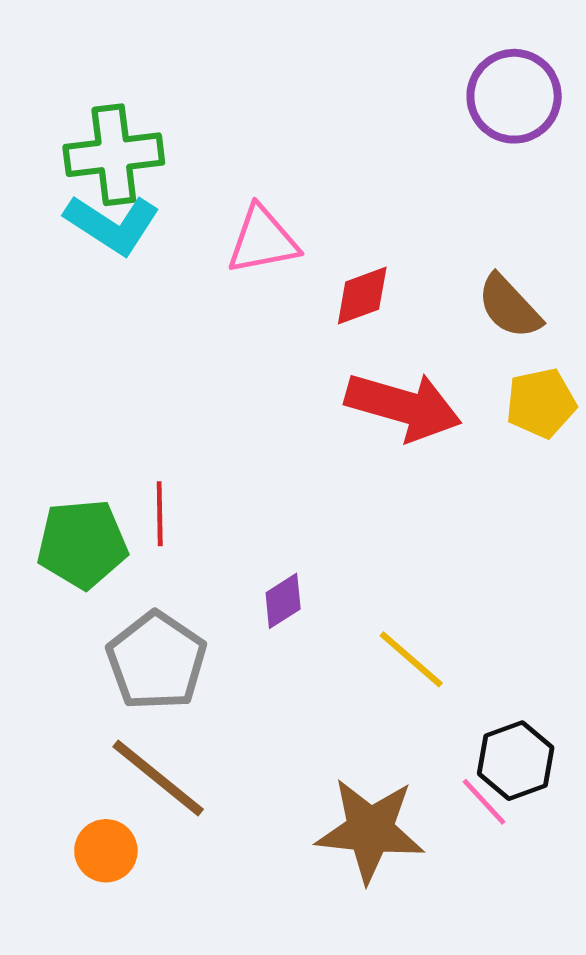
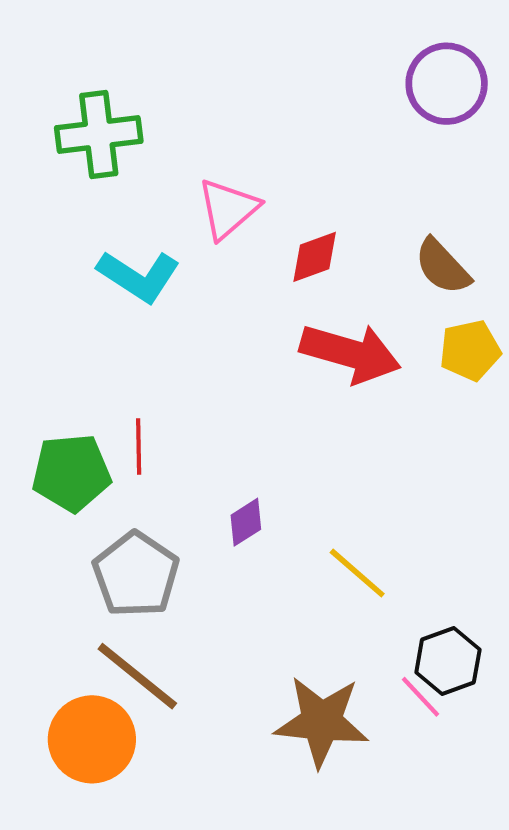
cyan L-shape: (112, 224) -> (139, 276), moved
pink triangle: (263, 240) -> (228, 209), turned -30
orange circle: (106, 851) -> (92, 739), size x1.6

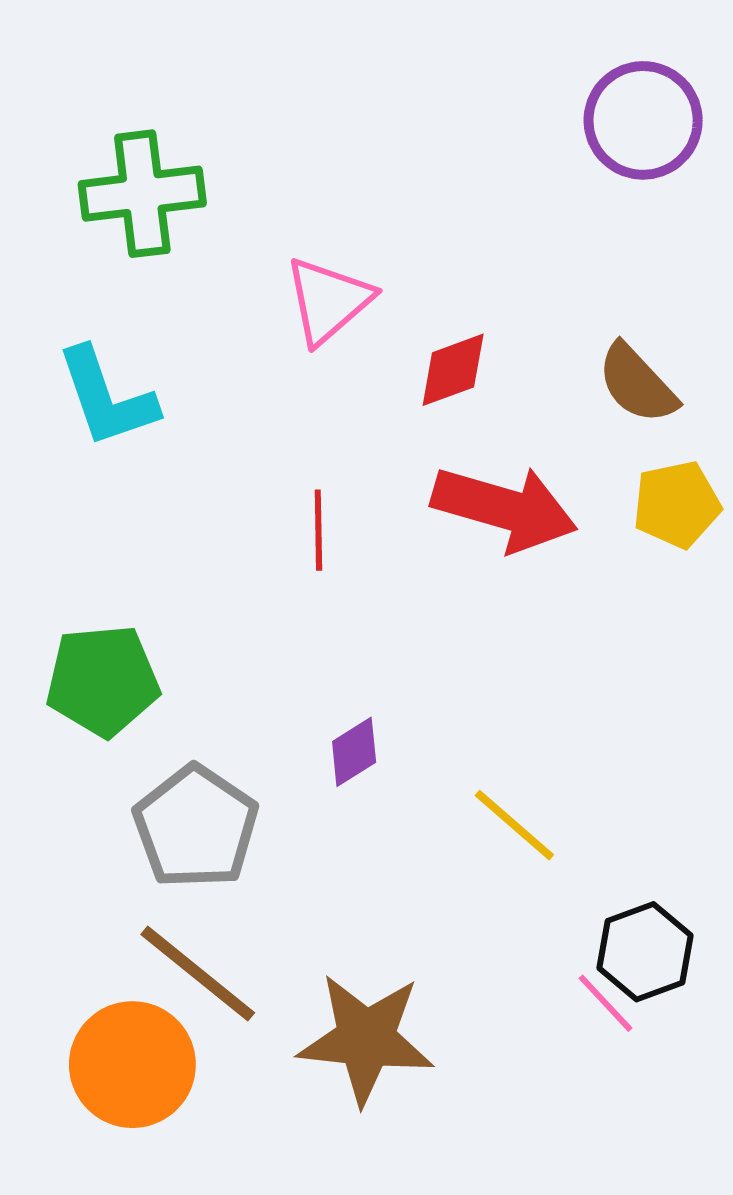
cyan L-shape: (139, 276) -> (107, 398), moved, turned 38
red line: (139, 447) -> (318, 530), moved
brown star: (321, 721) -> (366, 1039), moved

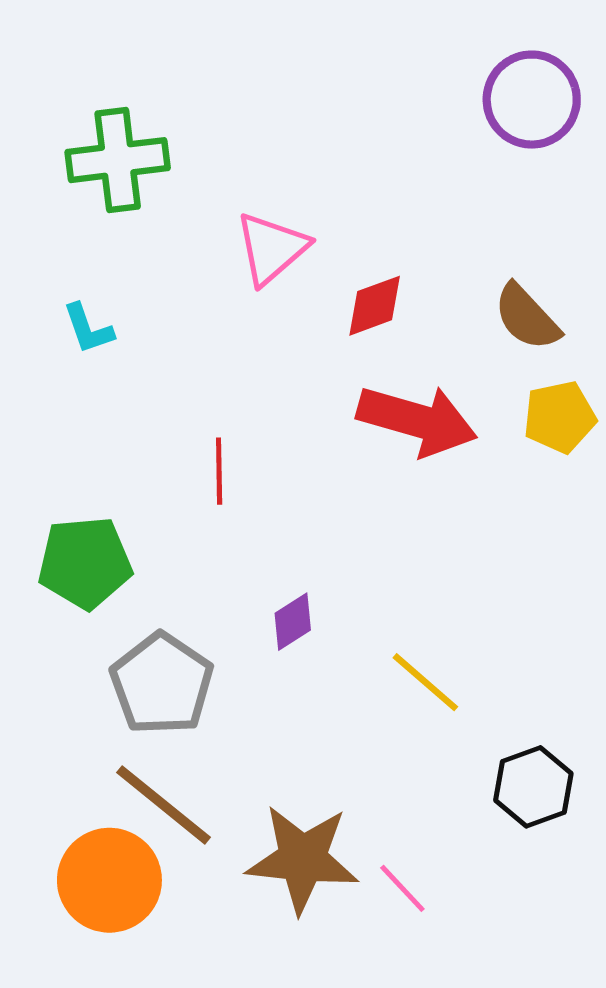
cyan L-shape: (107, 398) -> (88, 329), size x0.6
red line: (318, 530) -> (219, 471), moved
pink line: (605, 1003) -> (402, 888), moved

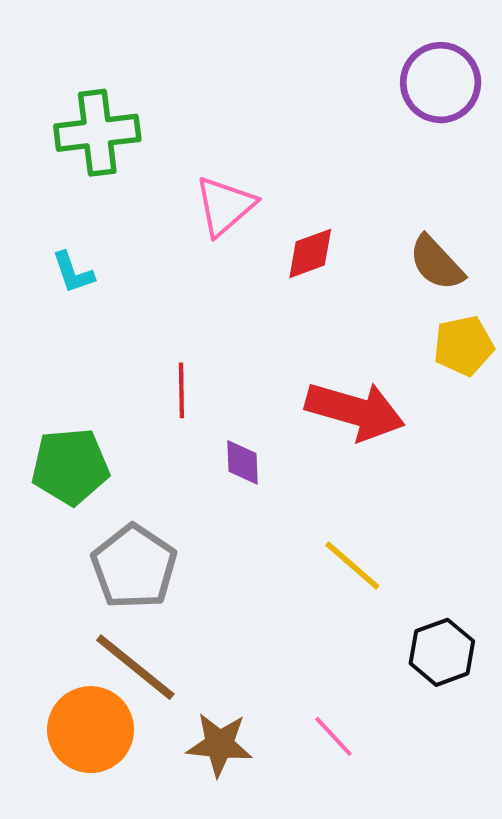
red arrow: (417, 420) -> (355, 411), moved
purple diamond: (293, 622) -> (242, 462), moved, turned -60
brown star: (303, 859) -> (219, 745), moved, size x0.7

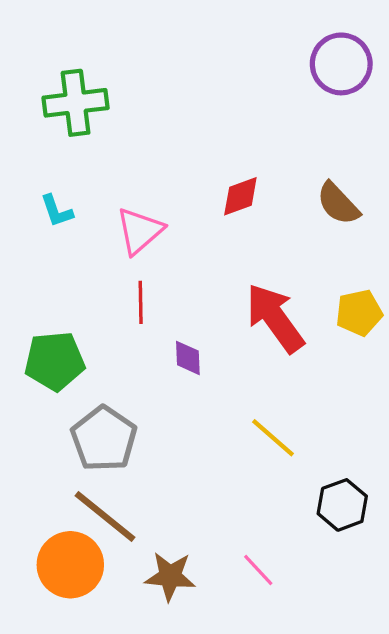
pink triangle: (225, 206) -> (140, 231), moved
yellow pentagon: (464, 346) -> (359, 313), moved
red arrow: (355, 411) -> (275, 318), turned -142

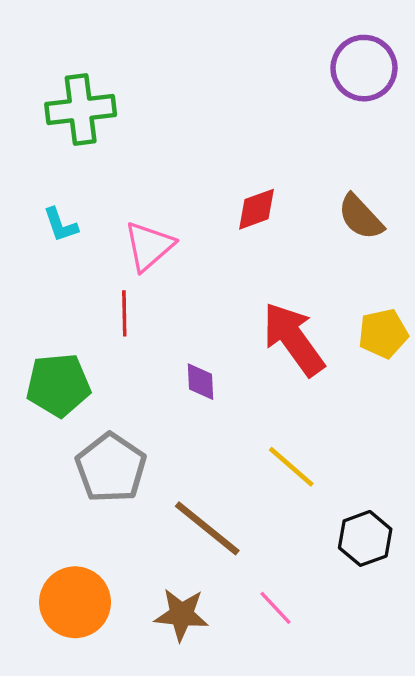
red line: (141, 302) -> (124, 313), moved
brown line: (105, 516) -> (207, 528), moved

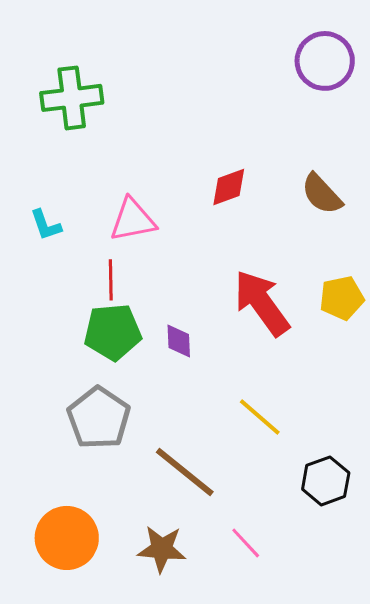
cyan L-shape: (60, 225) -> (46, 225), moved
pink triangle: (149, 246) -> (133, 220), turned 30
green pentagon: (58, 385) -> (113, 332), moved

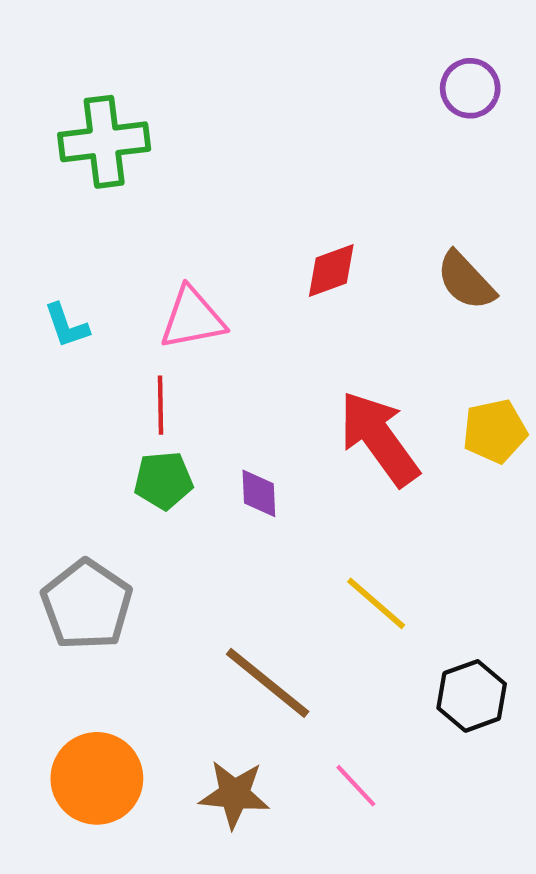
purple circle: (325, 61) -> (470, 88), size x0.7
green pentagon: (113, 332) -> (163, 480), size x0.7
gray pentagon: (99, 418) -> (87, 605), moved

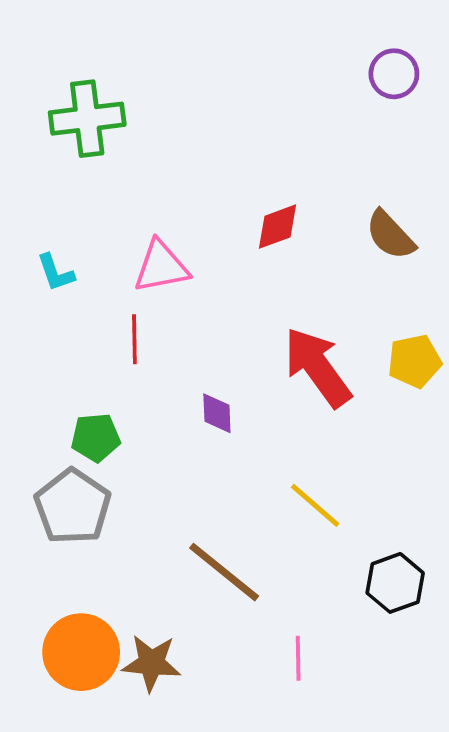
green pentagon: (163, 480) -> (96, 437), moved
pink line: (356, 786) -> (298, 658), turned 42
brown star: (234, 794) -> (151, 663), moved

